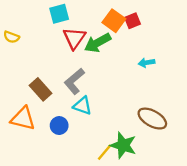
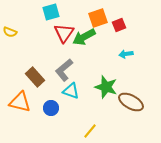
orange square: (114, 21) -> (98, 18), turned 36
red square: (133, 21) -> (119, 25), moved
green star: (123, 145) -> (106, 87), moved

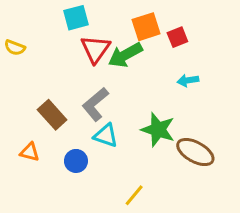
orange triangle: (20, 102) -> (30, 152), size x0.6

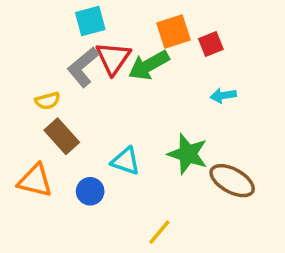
yellow semicircle: (15, 48) -> (48, 101), moved, turned -36
gray L-shape: (95, 104) -> (83, 67), moved
orange triangle: (30, 152) -> (35, 181), size x1.5

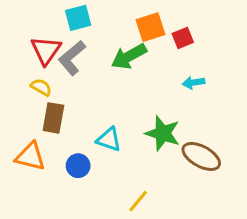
red triangle: (113, 58) -> (46, 50), moved
yellow semicircle: (48, 101) -> (41, 87), turned -135
brown rectangle: (62, 136) -> (53, 118), turned 52

